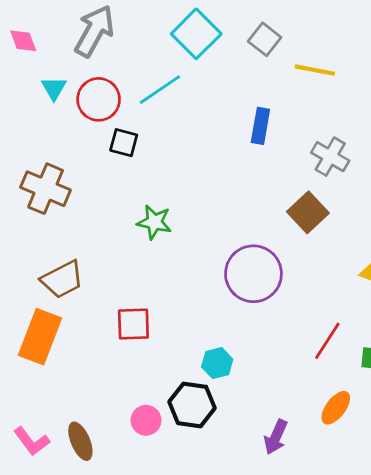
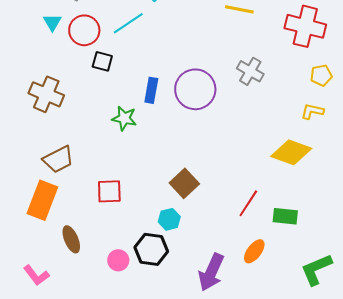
blue rectangle: (260, 126) -> (151, 90), moved
brown square: (308, 212) -> (184, 183), moved
purple circle: (253, 274) -> (195, 89), moved
purple arrow: (276, 437) -> (211, 272), size x1.5
brown ellipse: (80, 441) -> (71, 239), moved

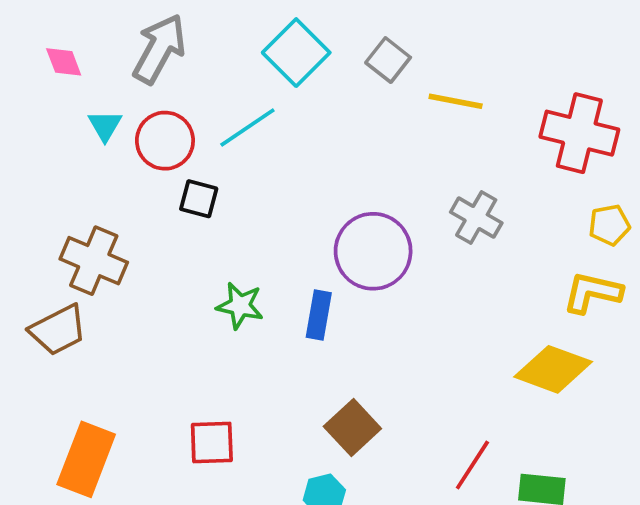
blue rectangle: (151, 90) -> (319, 315), moved
yellow L-shape: (312, 111) -> (592, 292), size x1.4
brown trapezoid: (58, 159) -> (58, 330), moved

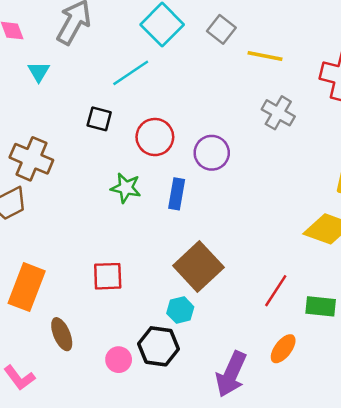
red circle: (165, 141) -> (155, 137), moved
gray cross: (476, 217) -> (278, 113), moved
purple circle: (373, 251) -> (212, 153), size x0.7
brown square: (352, 427) -> (198, 266), size x1.4

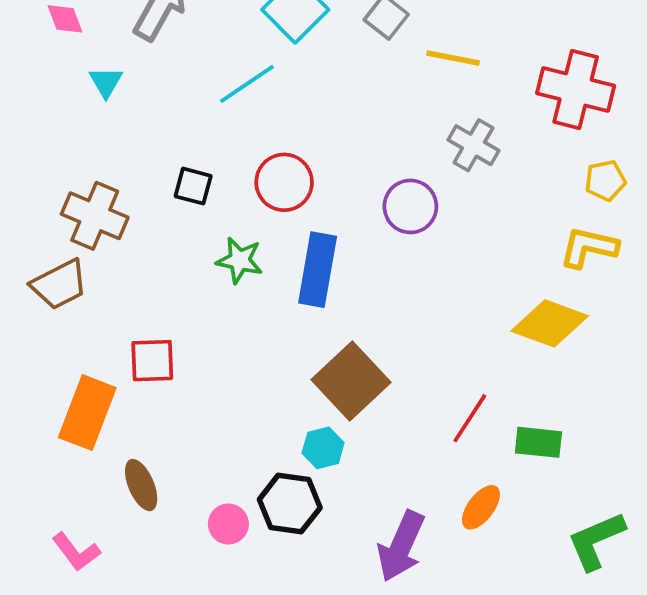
black square: (99, 119) -> (193, 186), moved
purple circle: (212, 153) -> (410, 206), moved
blue rectangle: (177, 194) -> (318, 270), size x1.5
red square: (108, 276) -> (152, 361), moved

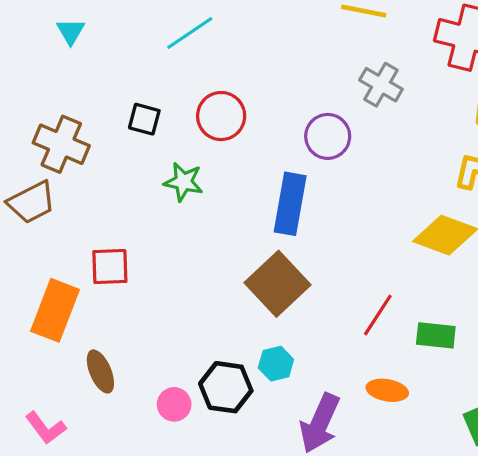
blue rectangle: (318, 270) -> (290, 204), moved
cyan hexagon: (323, 448) -> (276, 364), moved
orange ellipse: (481, 507) -> (387, 390), turned 63

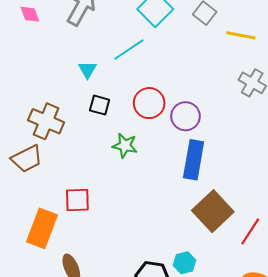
cyan triangle: (71, 31) -> (87, 70), moved
purple circle: (328, 136) -> (186, 116), moved
brown square: (278, 284) -> (213, 211), moved

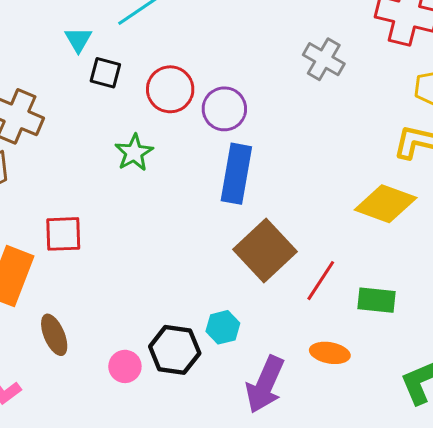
black square: (100, 105) -> (105, 73), moved
green star: (125, 146) -> (134, 153), turned 30

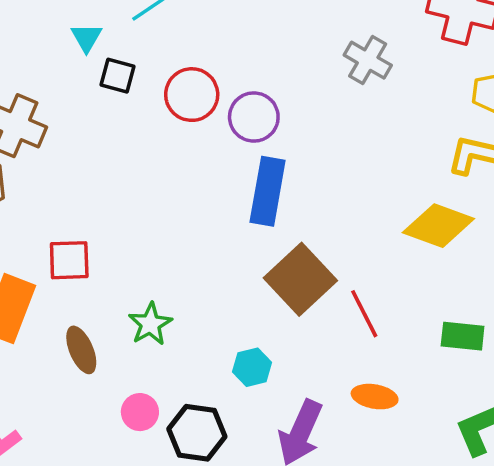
green star: (134, 153) -> (150, 324), moved
red line: (321, 281) -> (364, 314), turned -60
green rectangle: (377, 300) -> (463, 336), moved
brown ellipse: (54, 335) -> (81, 350), moved
black hexagon: (175, 350) -> (197, 433), moved

